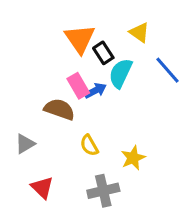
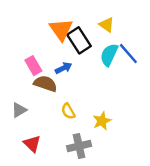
black rectangle: (103, 53) -> (79, 40), size x1.5
cyan semicircle: (121, 73) -> (109, 55), moved
pink rectangle: (78, 86) -> (33, 66), moved
blue arrow: (95, 90) -> (63, 68), moved

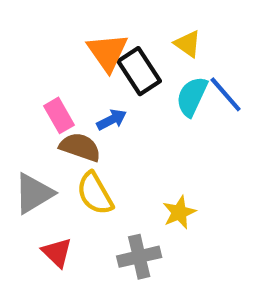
gray triangle: (19, 110) -> (34, 193), size x1.5
yellow semicircle: (68, 111) -> (95, 193), moved, size x1.5

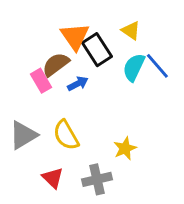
brown semicircle: (80, 147) -> (56, 64), moved, turned -56
red triangle: (57, 252) -> (53, 178), moved

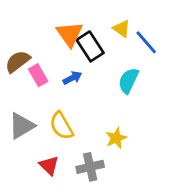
brown semicircle: (56, 64) -> (18, 61), moved
blue line: (157, 66) -> (146, 42), moved
cyan semicircle: (134, 67) -> (128, 81), moved

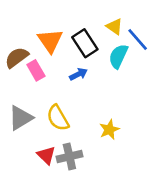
orange triangle: (70, 34) -> (50, 41), moved
blue arrow: (72, 78) -> (78, 74), moved
cyan semicircle: (128, 81) -> (118, 56), moved
gray cross: (90, 167) -> (69, 157), moved

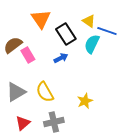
blue line: (138, 39) -> (107, 31), turned -30
orange triangle: (50, 41) -> (41, 19), moved
red triangle: (46, 155) -> (23, 123), moved, turned 35

